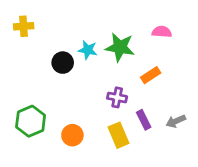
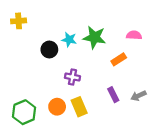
pink semicircle: (162, 32) -> (134, 35), moved
purple cross: (117, 97) -> (72, 77), moved
green hexagon: (31, 121) -> (24, 112), moved
yellow rectangle: (118, 135) -> (79, 107), moved

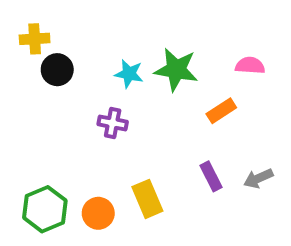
black circle: (49, 49) -> (57, 70), moved
purple cross: (72, 77) -> (113, 123), moved
orange circle: (57, 107) -> (98, 213), moved

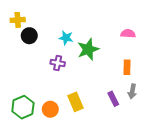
green star: (176, 70) -> (88, 49), moved, turned -30
orange rectangle: (221, 111) -> (127, 67), moved, turned -56
purple rectangle: (211, 176) -> (113, 99), moved
gray arrow: (258, 178) -> (132, 91), turned -56

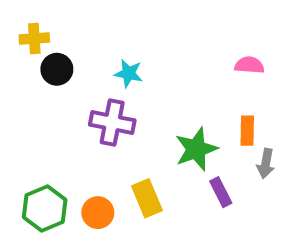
green star: (88, 49) -> (196, 149), moved
purple cross: (58, 63) -> (112, 122), size x1.5
gray arrow: (132, 91) -> (266, 163), moved

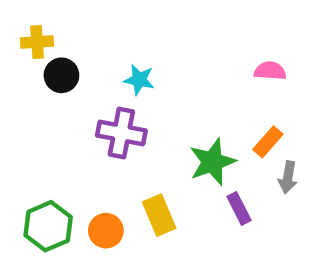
orange rectangle: (247, 131) -> (268, 142), turned 40

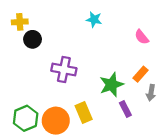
pink semicircle: (270, 71) -> (142, 37), turned -133
cyan star: (139, 80) -> (94, 20), moved
orange circle: (106, 231) -> (56, 121), size x1.5

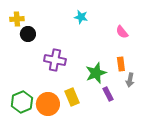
orange rectangle: (141, 74) -> (121, 64), turned -48

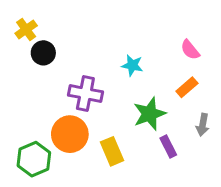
cyan star: (81, 17) -> (132, 65), moved
yellow cross: (17, 19) -> (26, 29), turned -32
orange rectangle: (121, 64) -> (187, 87), moved, turned 56
orange circle: (48, 104) -> (70, 134), moved

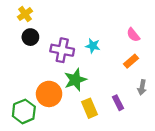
yellow cross: (26, 29) -> (25, 14), moved
purple cross: (85, 94) -> (62, 50), moved
green star: (149, 114) -> (75, 80), moved
yellow rectangle: (112, 151) -> (89, 108), moved

